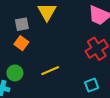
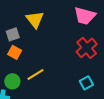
yellow line: (50, 71) -> (35, 75), moved

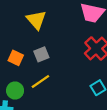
gray square: (13, 34) -> (41, 54), moved

